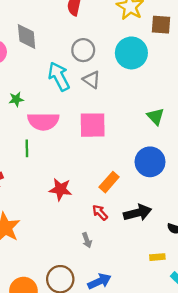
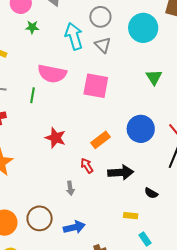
green star: (16, 99) -> (32, 27), moved
green triangle: (156, 116) -> (154, 77), moved

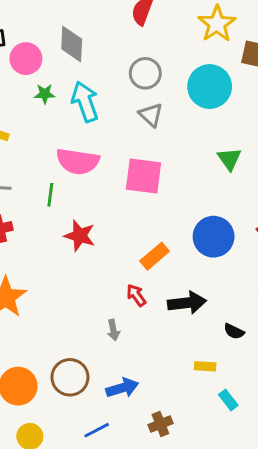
cyan arrow: (74, 36) -> (85, 102), moved
red star: (55, 138) -> (80, 236), moved

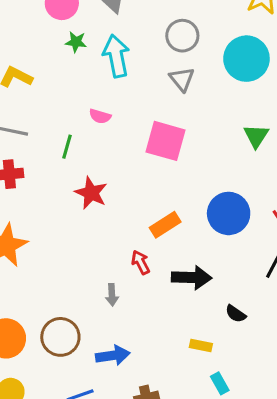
pink semicircle: (78, 161) -> (100, 116), size x0.5

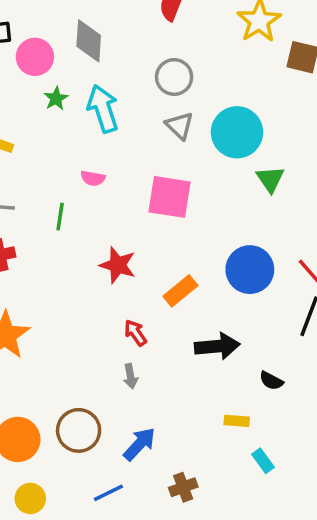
green star: (76, 42) -> (56, 98), turned -30
cyan circle: (246, 59) -> (237, 132), moved
red star: (91, 193) -> (118, 265), moved
red arrow: (141, 262) -> (135, 333), moved
blue arrow: (113, 355) -> (140, 444), turned -32

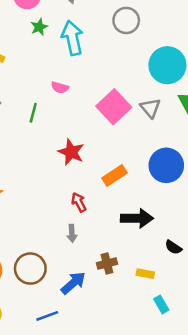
gray triangle: (180, 126) -> (150, 108), moved
pink square: (170, 197) -> (114, 107), turned 32
brown cross: (183, 487) -> (107, 264), moved

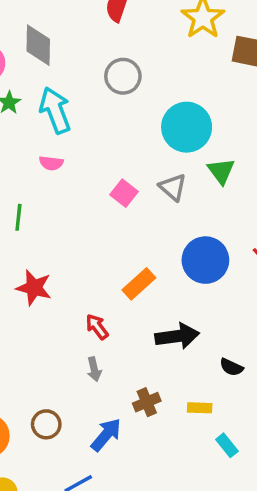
pink semicircle: (60, 87) -> (51, 163), moved
pink square: (114, 107) -> (124, 193), size x0.6
red star: (71, 152) -> (34, 288), moved
brown circle: (30, 269) -> (46, 424), size x0.7

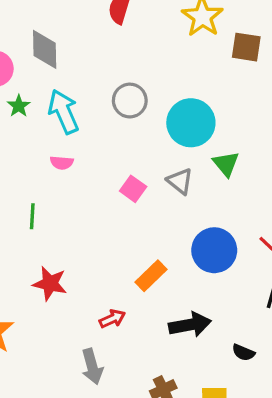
gray circle: (123, 76) -> (130, 101), moved
red arrow: (97, 327) -> (112, 319), turned 105
gray arrow: (94, 369) -> (92, 367), moved, size x1.5

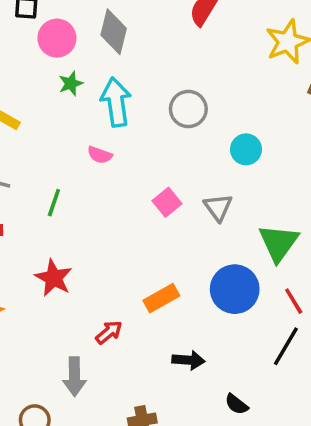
cyan circle: (191, 123) -> (246, 149), size x0.6
green triangle: (226, 164) -> (278, 243), moved, size x1.4
red arrow: (112, 319) -> (109, 332), turned -30
black arrow: (190, 325) -> (188, 360), size x0.7

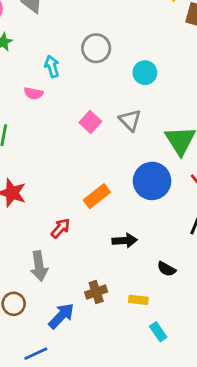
cyan arrow: (116, 102) -> (52, 66), moved, size x0.6

